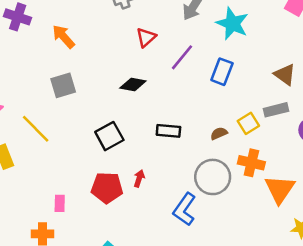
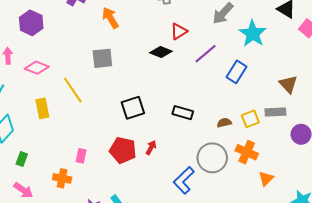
black diamond: (133, 85) -> (161, 52), moved
orange triangle: (280, 189) -> (266, 178), size x0.6

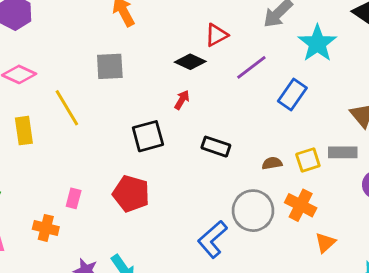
red arrow: (151, 148) -> (182, 100), moved

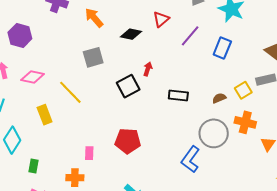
black diamond: (190, 62) -> (131, 34), moved
black square: (148, 136) -> (128, 86), moved

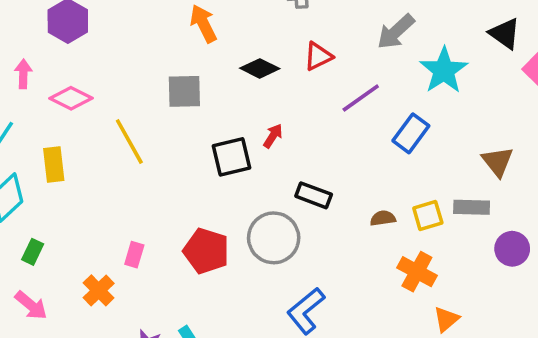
yellow rectangle: (45, 115) -> (54, 164), moved
gray circle: (214, 133) -> (274, 238), moved
orange cross: (75, 178) -> (99, 290), turned 30

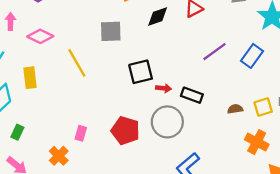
black diamond: (260, 68) -> (158, 17), turned -45
purple line: (361, 98) -> (215, 52), moved
red arrow: (273, 136) -> (164, 88), moved, turned 64

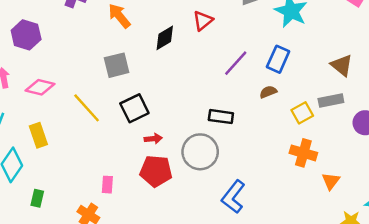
black square: (141, 72) -> (134, 108), moved
red arrow: (164, 88) -> (153, 139), moved
brown semicircle: (235, 109) -> (268, 92), moved

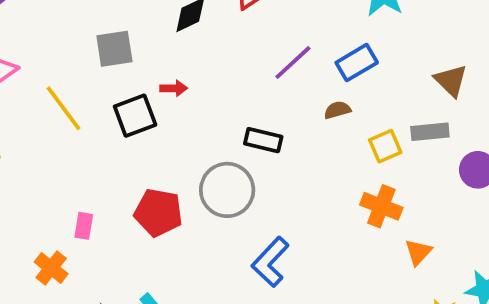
blue rectangle: (278, 59) -> (357, 63), turned 30
red arrow: (153, 139) -> (174, 88), moved

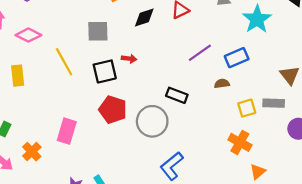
red pentagon: (158, 212) -> (113, 110), moved
pink rectangle: (84, 226) -> (67, 131), size x1.6
orange cross: (51, 268) -> (32, 152), moved

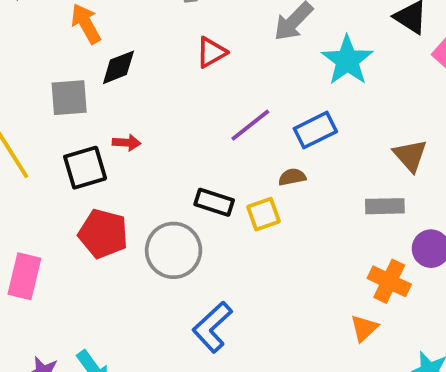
black diamond: (144, 17) -> (118, 67), moved
yellow square: (247, 108) -> (264, 214), moved
orange cross: (240, 142) -> (389, 281), moved

